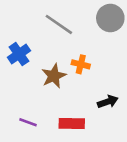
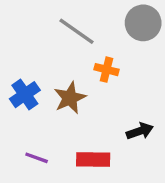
blue cross: (19, 54) -> (25, 95), moved
orange cross: (81, 64) -> (106, 70), moved

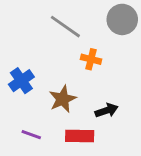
brown star: (70, 98) -> (63, 99), moved
black arrow: (140, 131) -> (107, 110), moved

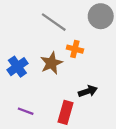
brown star: (63, 99) -> (51, 63), moved
red rectangle: (80, 136) -> (66, 112), turned -75

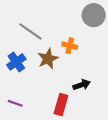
gray line: (54, 22) -> (30, 31), moved
purple line: (26, 111) -> (15, 103), moved

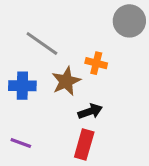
blue cross: (16, 62) -> (22, 86), turned 36
black arrow: (82, 85) -> (90, 111), moved

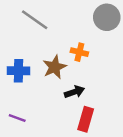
gray line: (42, 44) -> (35, 20), moved
red rectangle: (84, 145) -> (86, 119), moved

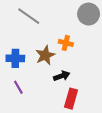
purple line: (17, 118) -> (18, 87), moved, turned 40

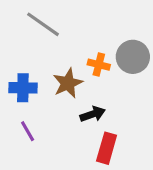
gray circle: (89, 14) -> (133, 57), moved

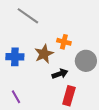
gray circle: (133, 57) -> (86, 61), moved
purple line: (28, 131) -> (16, 97), moved

